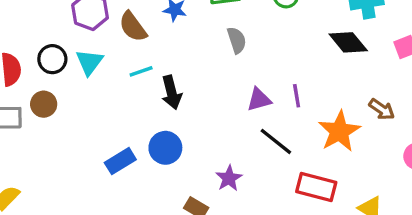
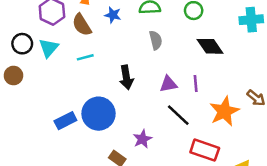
black diamond: (348, 42) -> (210, 46), moved
black arrow: (172, 92) -> (126, 77), moved
blue circle: (165, 148) -> (98, 114), size x1.4

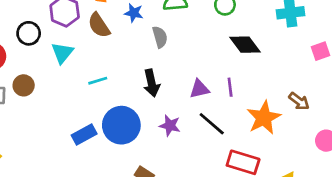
gray semicircle: (156, 40) -> (160, 37), moved
black circle: (22, 44) -> (29, 33), moved
cyan line: (85, 57) -> (98, 81), moved
purple star: (142, 139) -> (170, 126), moved, turned -30

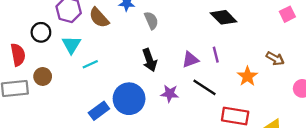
cyan line: (98, 81) -> (90, 64), moved
orange star: (264, 118) -> (247, 76), size x0.7

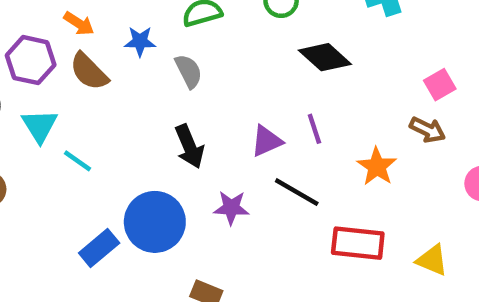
pink square: (287, 14) -> (440, 85), moved
cyan line: (90, 64) -> (77, 161), turned 63

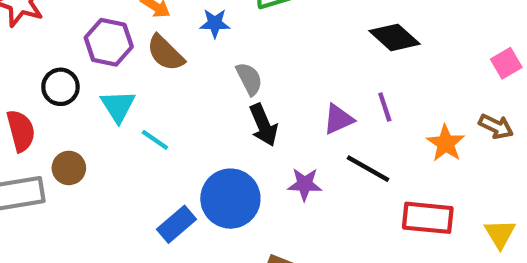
gray semicircle: (189, 71) -> (249, 79), moved
brown arrow: (427, 130) -> (496, 126), moved
yellow triangle: (432, 260) -> (500, 234), turned 36

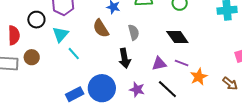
black diamond: (394, 37) -> (177, 37), moved
brown semicircle: (165, 53) -> (101, 28), moved
gray semicircle: (249, 79) -> (134, 32), moved
purple line: (385, 107) -> (182, 63), turned -64
orange star: (446, 143) -> (199, 77), moved

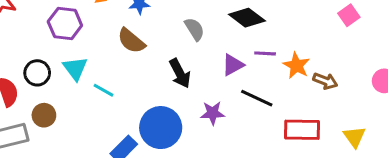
black circle: (36, 20) -> (37, 73), moved
gray semicircle: (134, 32) -> (195, 29), moved
brown arrow: (230, 84) -> (325, 81), moved

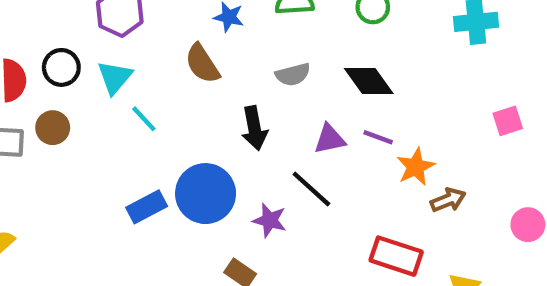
gray semicircle: (195, 29) -> (293, 74), turned 90
brown arrow: (325, 81) -> (448, 200), turned -60
black line: (257, 98) -> (311, 189), moved
purple star: (213, 113) -> (270, 220), moved

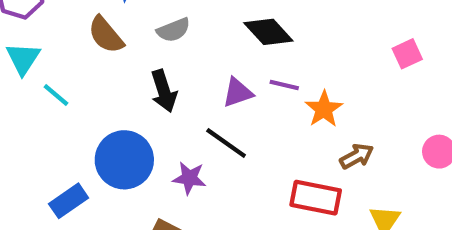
gray semicircle: (293, 74) -> (173, 30), moved
brown arrow: (448, 200) -> (357, 156), moved
blue rectangle: (147, 207) -> (69, 201), moved

